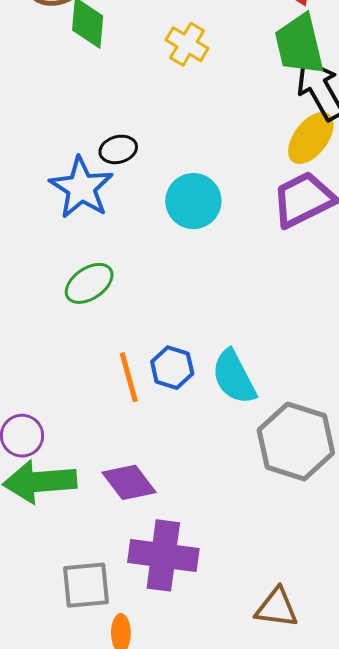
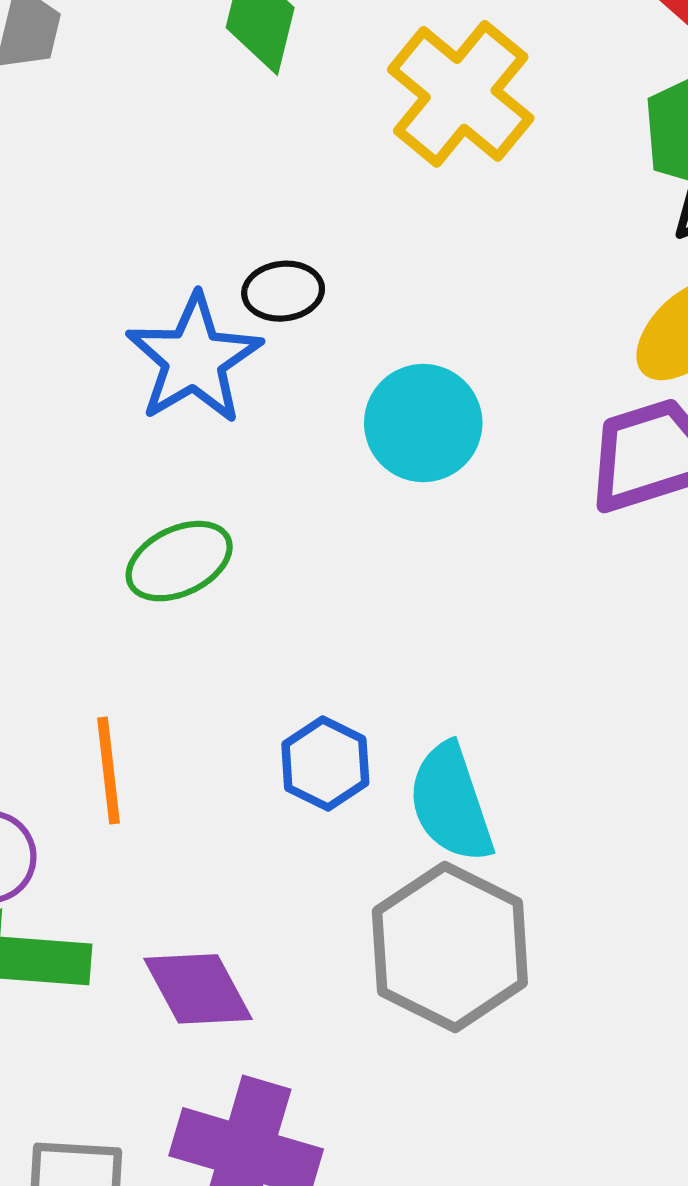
yellow cross: (187, 44) -> (461, 94), size x1.6
orange line: (129, 377) -> (108, 771), moved
gray hexagon: (296, 441) -> (450, 947), moved

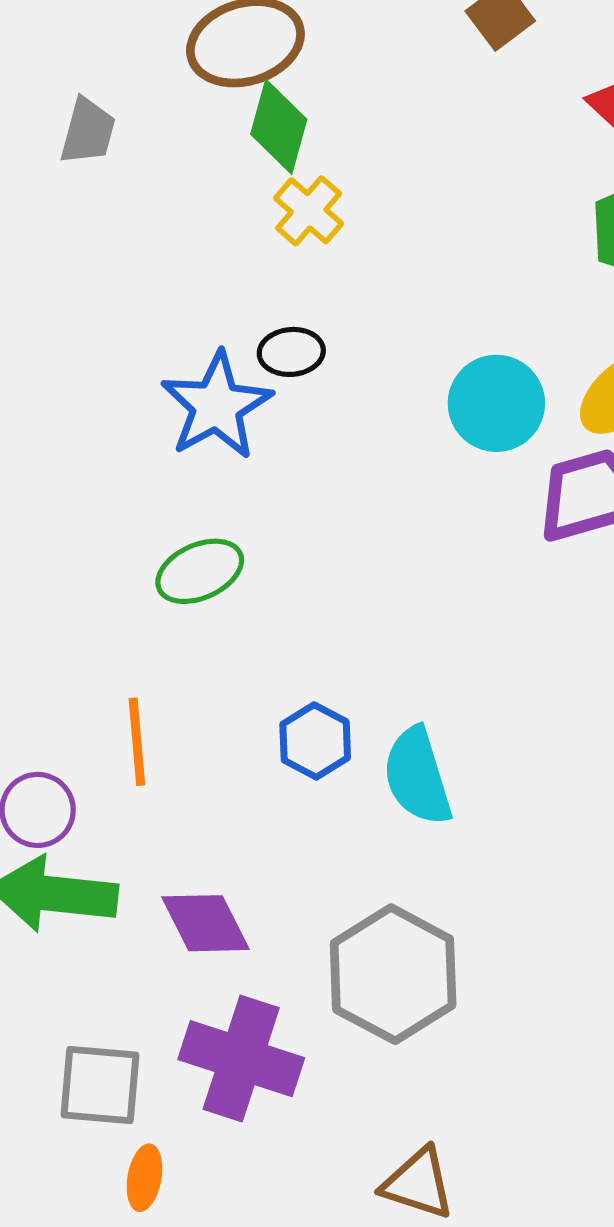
yellow cross: (461, 94) -> (309, 211), moved, size x0.6
cyan circle: (423, 423) -> (496, 403), moved
gray hexagon: (450, 947) -> (393, 974), moved

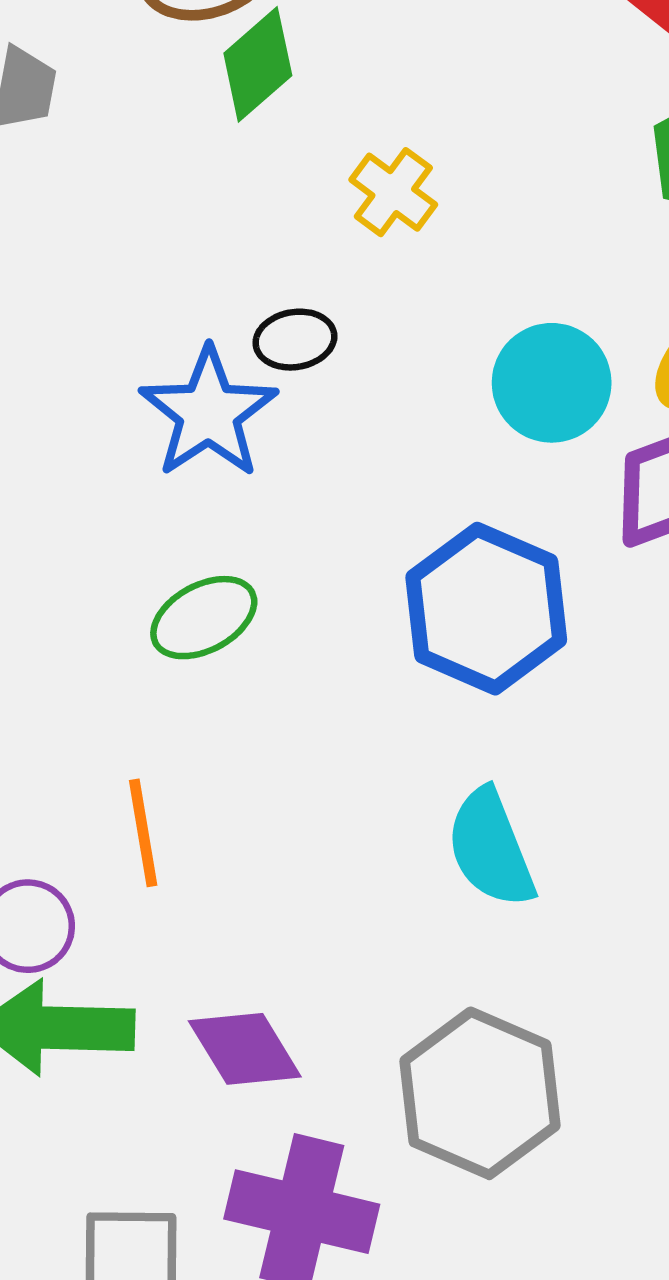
green diamond: (279, 127) -> (258, 64), turned 38
yellow cross: (309, 211) -> (393, 192), moved
blue hexagon: (315, 741) -> (486, 609), moved, size x1.8

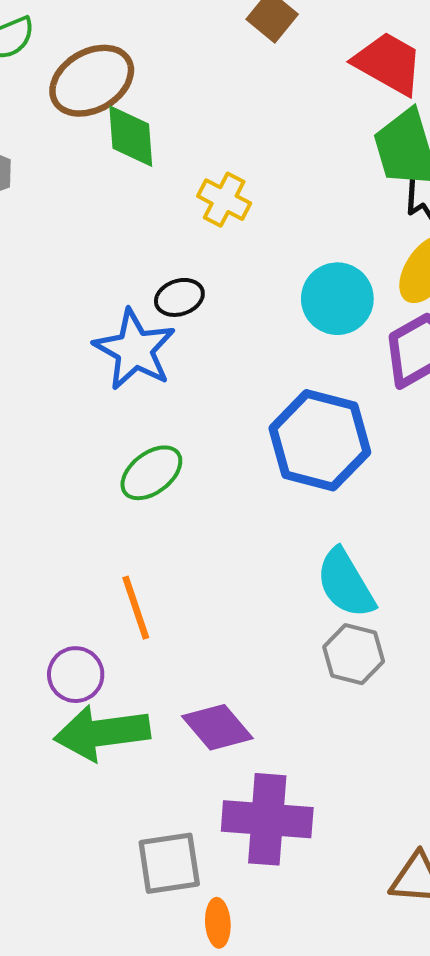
green diamond: (258, 64) -> (131, 136), turned -44
gray hexagon: (480, 1093) -> (354, 654), moved, size x0.6

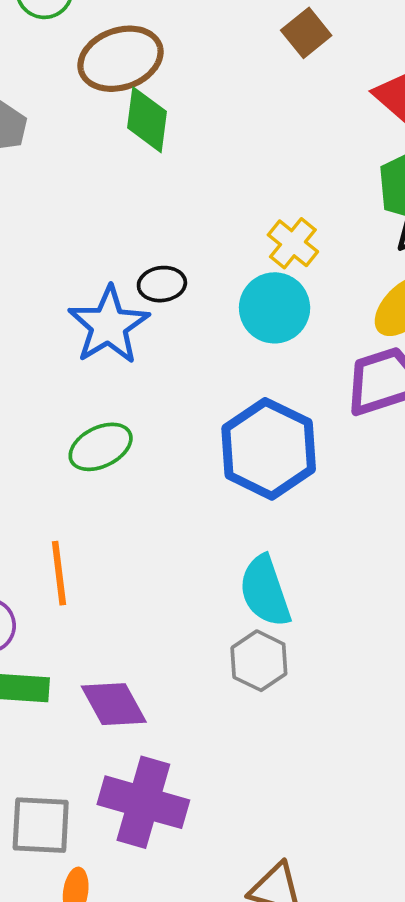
yellow cross: (224, 200) -> (293, 243), moved
cyan circle: (337, 299) -> (275, 308), moved

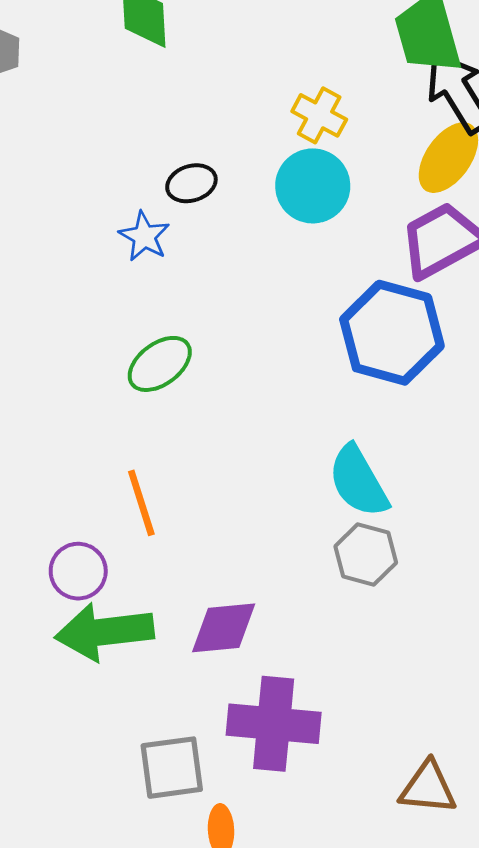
blue star: (109, 325) -> (144, 236), size x0.6
blue hexagon: (269, 449) -> (392, 333), moved
purple diamond: (114, 704) -> (224, 628), turned -56

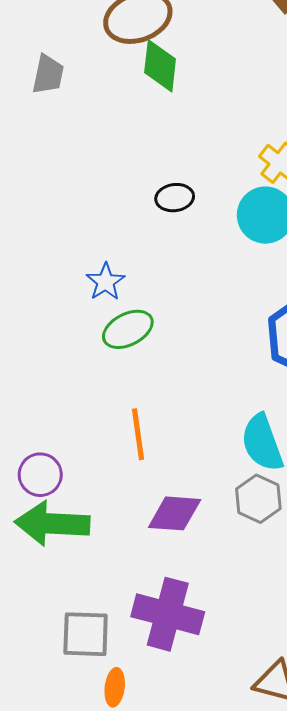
blue star: (144, 236) -> (106, 282), moved
orange line: (141, 503) -> (138, 434), moved
purple diamond: (224, 628) -> (175, 513), moved

